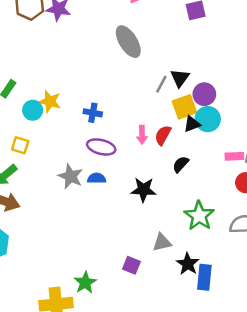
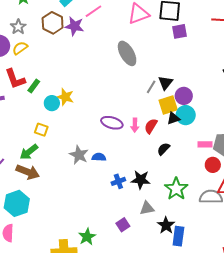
blue cross: (93, 113) -> (118, 181), moved, turned -32
purple ellipse: (101, 147) -> (112, 123), moved
black star: (143, 190) -> (141, 180), moved
purple square: (131, 265) -> (123, 225), turned 32

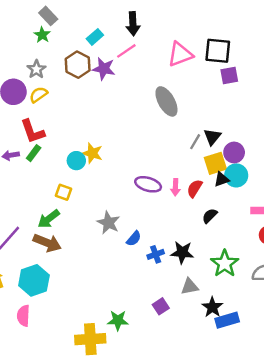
green rectangle: (34, 86) -> (34, 153), moved
blue semicircle: (99, 157) -> (134, 239), moved, turned 128
blue rectangle: (178, 236) -> (227, 320), turned 66
green star: (87, 237) -> (118, 320), turned 30

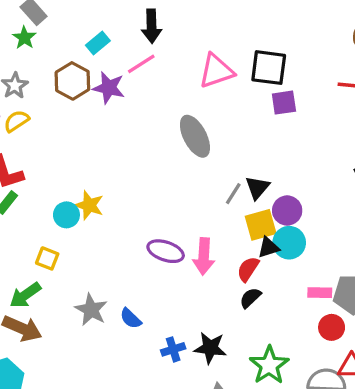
pink arrow: (175, 187) -> (204, 256), size x1.5
red semicircle: (195, 188) -> (248, 269), moved
gray star: (108, 223) -> (91, 310), moved
blue semicircle: (134, 239) -> (131, 318), moved, turned 91

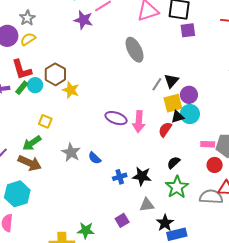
brown hexagon: (72, 81) -> (55, 74), moved
cyan circle: (66, 215) -> (35, 85), moved
black semicircle: (250, 298) -> (174, 163), moved

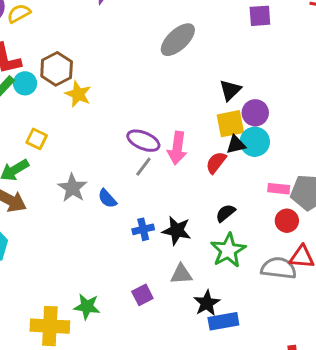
gray ellipse: (135, 50) -> (178, 40), turned 70
gray line: (157, 84) -> (143, 167), moved

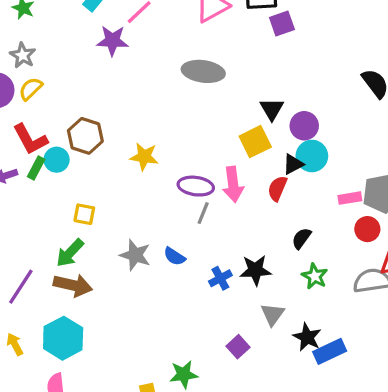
gray ellipse: (178, 40) -> (203, 71), turned 66
yellow star: (78, 94) -> (144, 157), moved
yellow square: (230, 124) -> (255, 142), moved
green star: (228, 250) -> (315, 276), size x0.7
gray triangle: (181, 274) -> (273, 314), turned -35

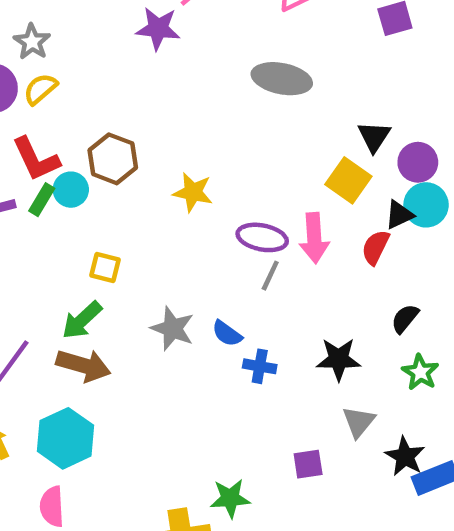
yellow square: (255, 142) -> (348, 180), turned -32
blue cross: (220, 278) -> (260, 366), moved, turned 35
purple square: (238, 347) -> (308, 464), turned 30

